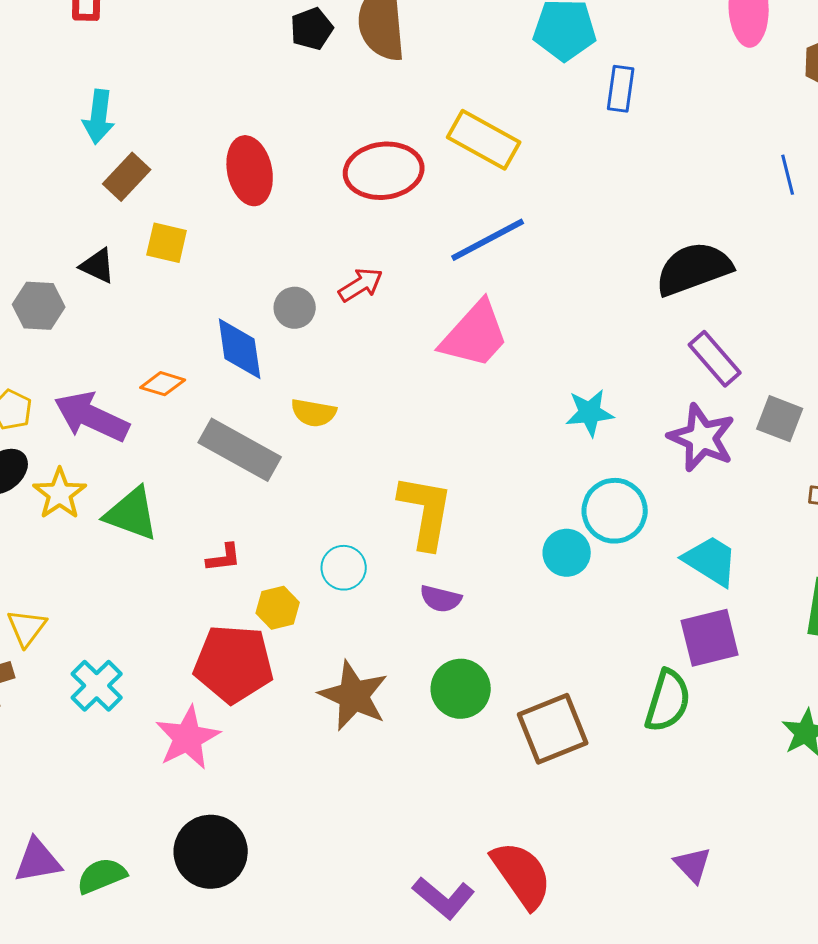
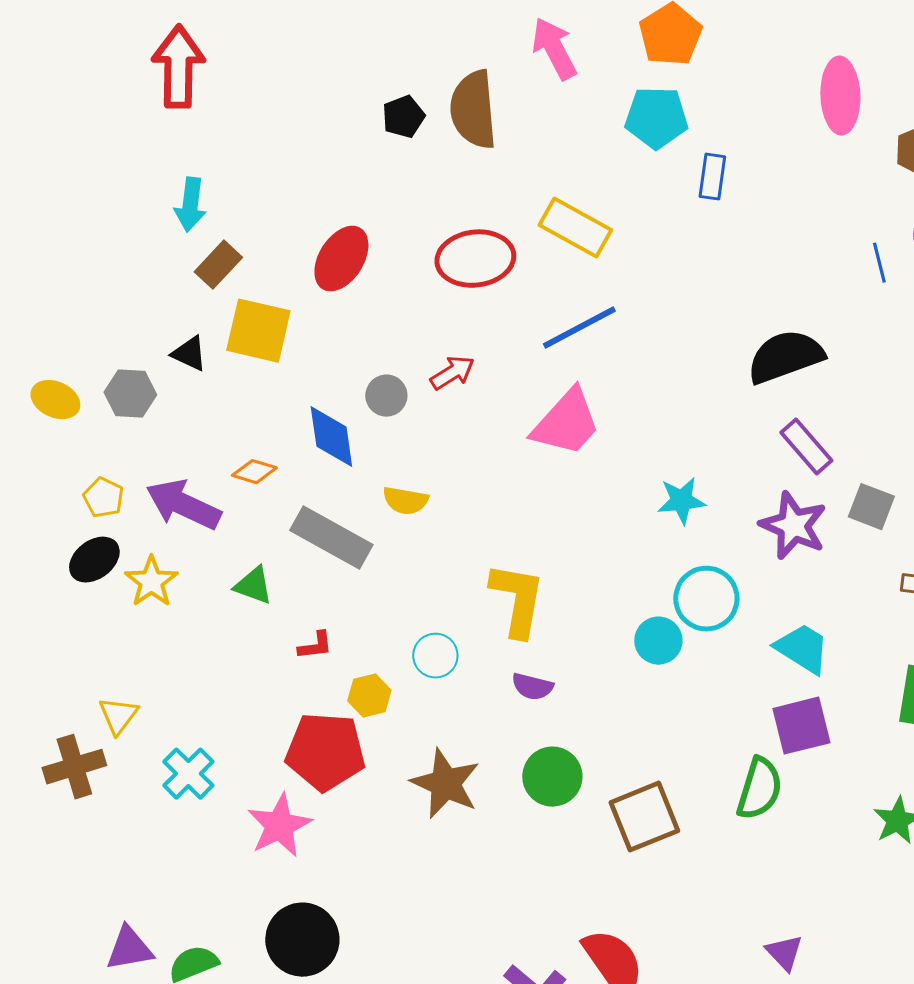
red ellipse: (250, 171) -> (341, 259), turned 44
yellow square: (167, 243) -> (258, 331), size x1.6
green triangle: (132, 514) -> (253, 586), moved, size x0.7

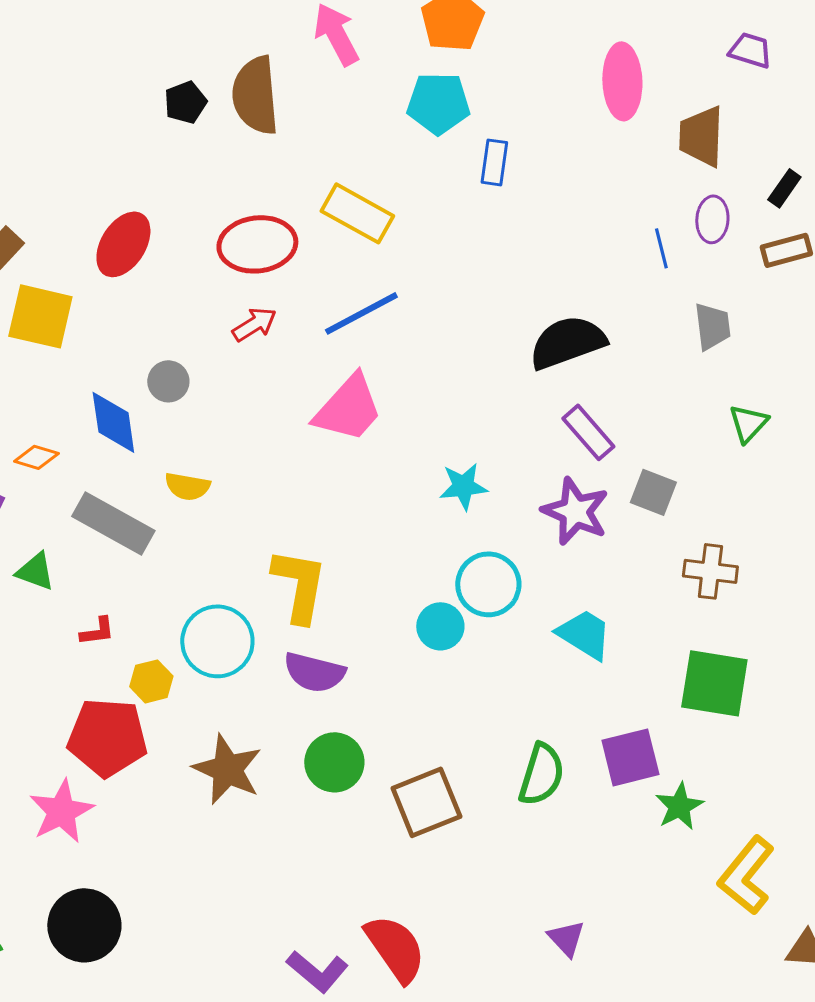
red arrow: (452, 373) -> (254, 324), moved
cyan circle: (435, 656) -> (217, 641), size x1.6
purple semicircle: (532, 687) -> (314, 672), size x1.5
purple square: (801, 726) -> (630, 757), moved

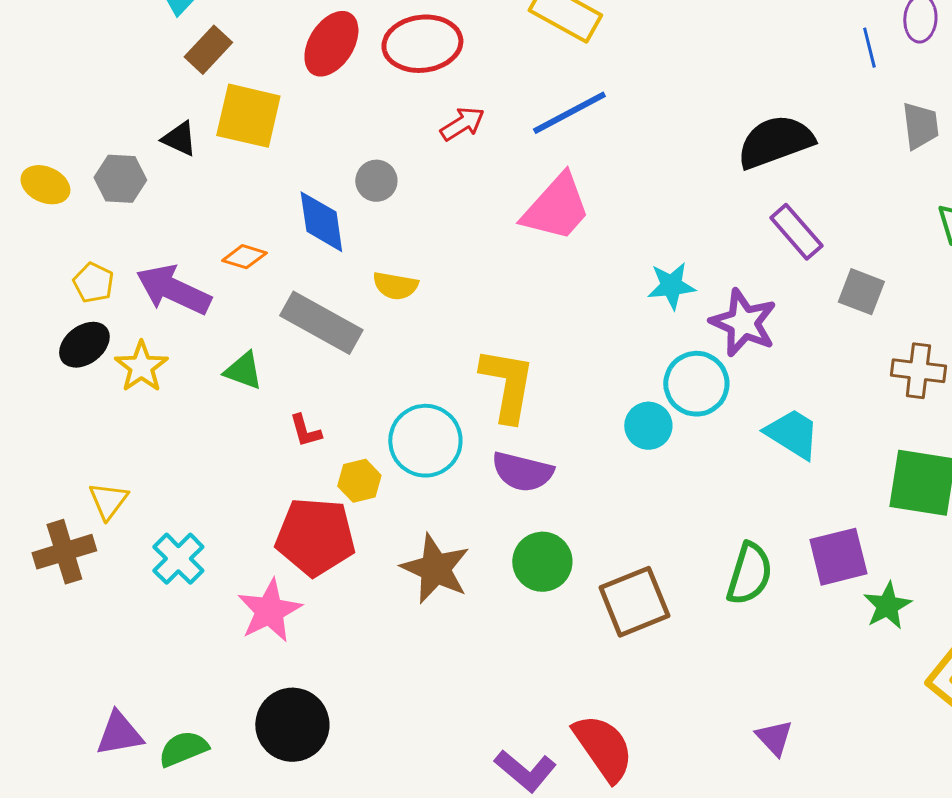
red ellipse: (257, 244) -> (422, 44), moved
purple star: (575, 511) -> (743, 323), moved
red L-shape: (97, 631) -> (305, 431), turned 81

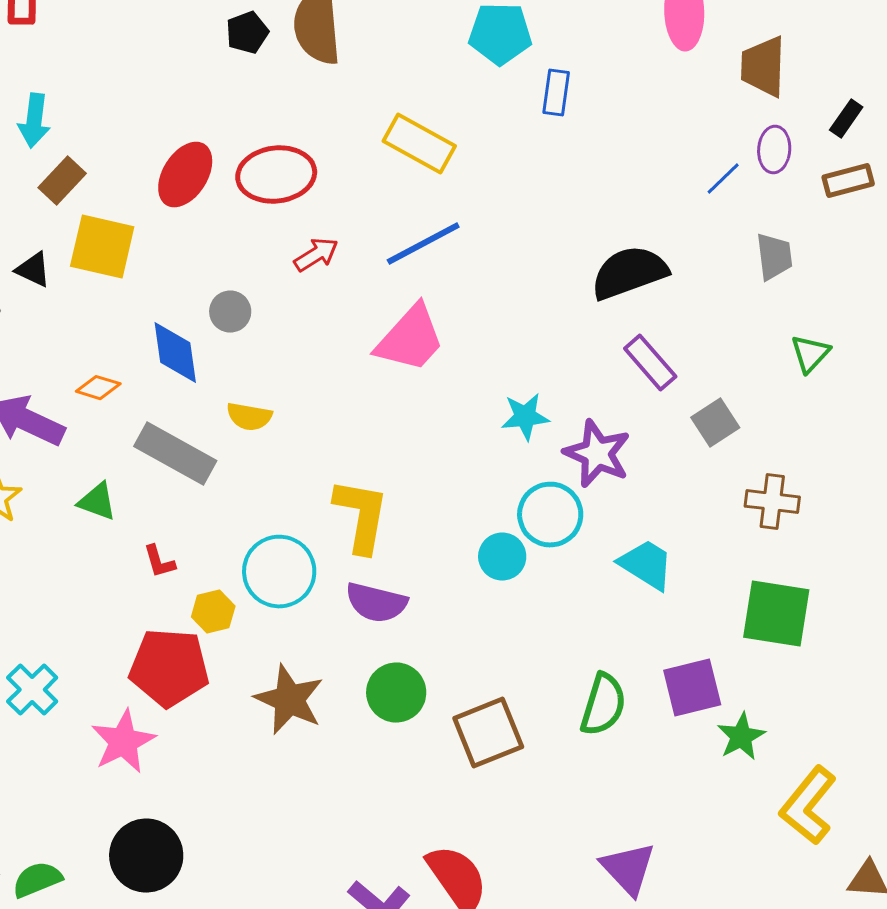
blue line: (869, 48) -> (723, 179), turned 60
gray square: (861, 292) -> (715, 423), turned 36
purple triangle: (774, 738) -> (628, 869), size x1.5

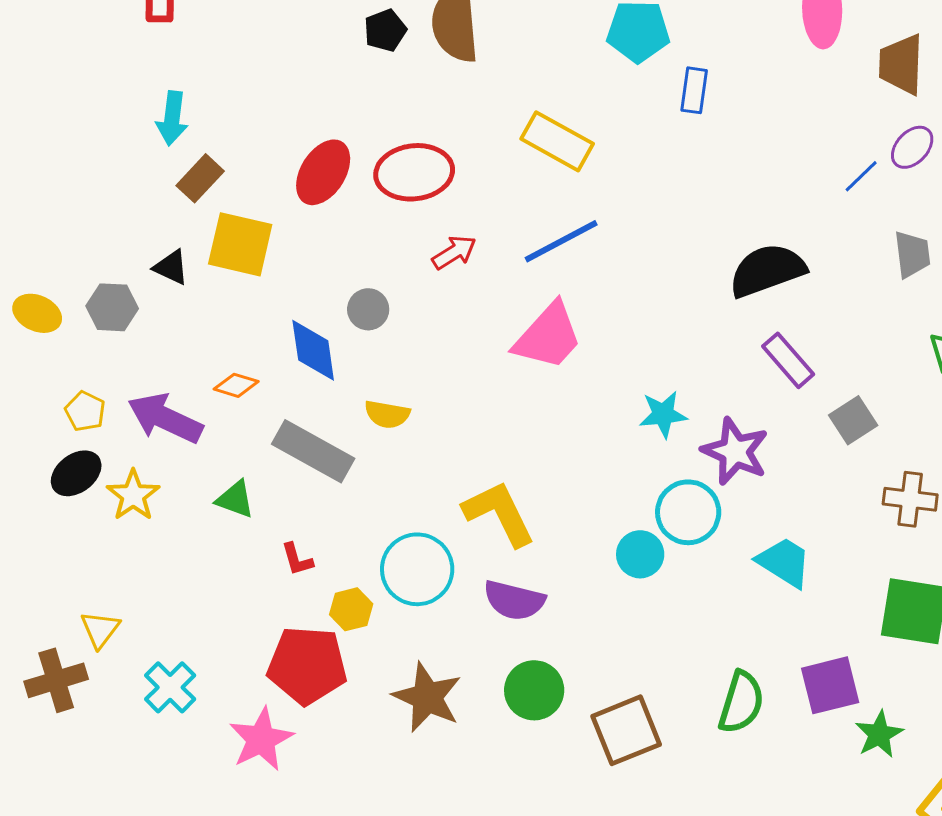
purple ellipse: (774, 150) -> (912, 147), turned 39
yellow L-shape: (361, 516) -> (499, 513), turned -36

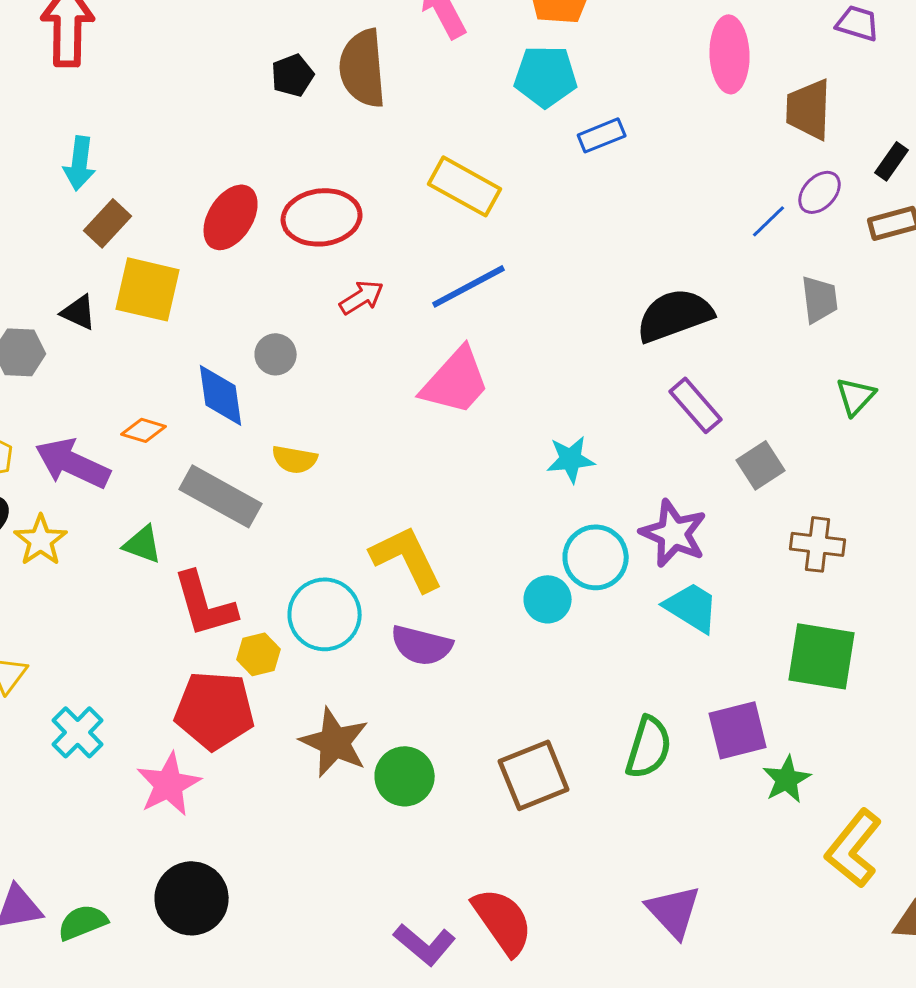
blue rectangle: (694, 90) -> (602, 135), turned 60
purple star: (735, 451) -> (674, 533), moved
red L-shape: (297, 559) -> (205, 604), size x2.0
green circle: (534, 690) -> (405, 776), moved

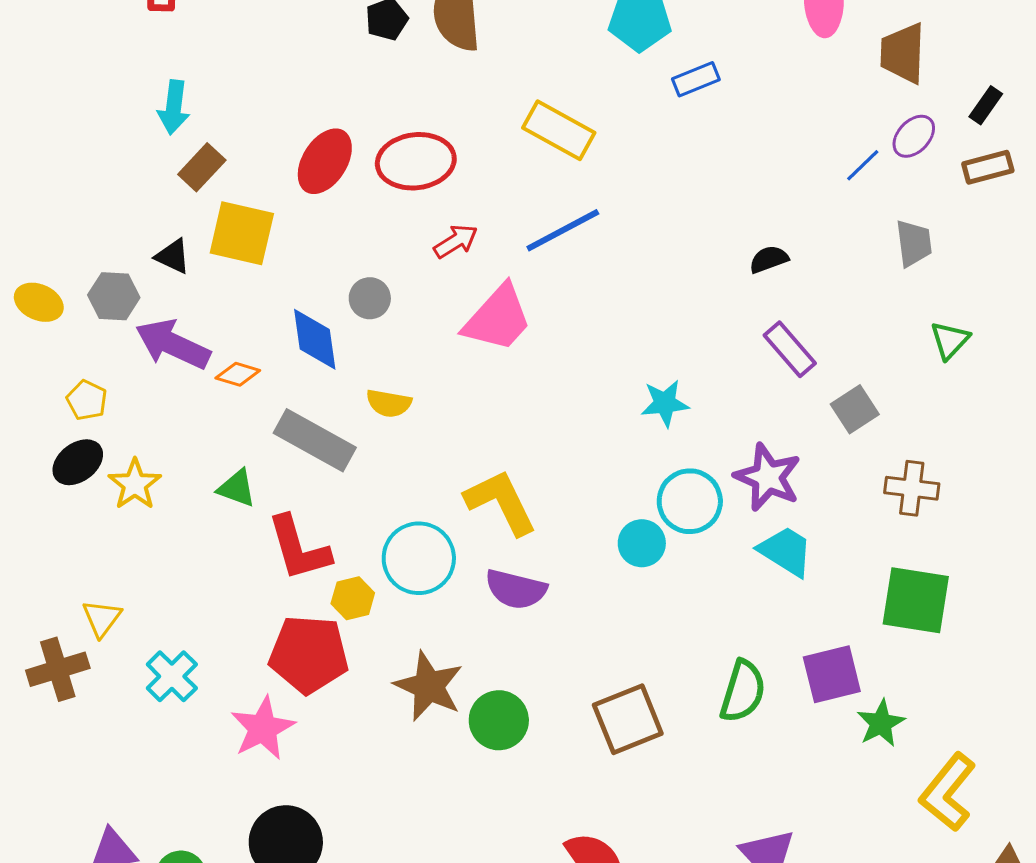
black semicircle: (675, 315) -> (769, 259), size x0.5
pink trapezoid: (456, 381) -> (498, 318), moved
purple arrow: (73, 463) -> (173, 344), moved

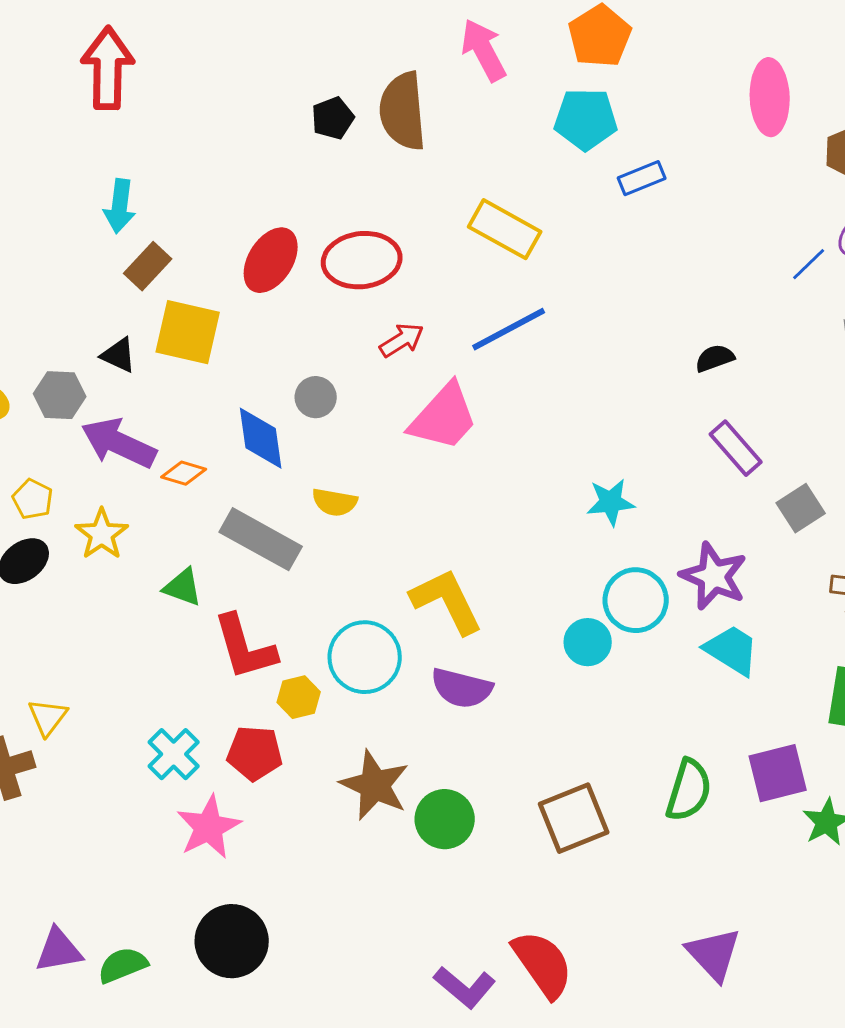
yellow star: (135, 484) -> (102, 534), moved
red pentagon: (309, 654) -> (255, 753), size x0.7
cyan cross: (172, 676) -> (174, 754), moved

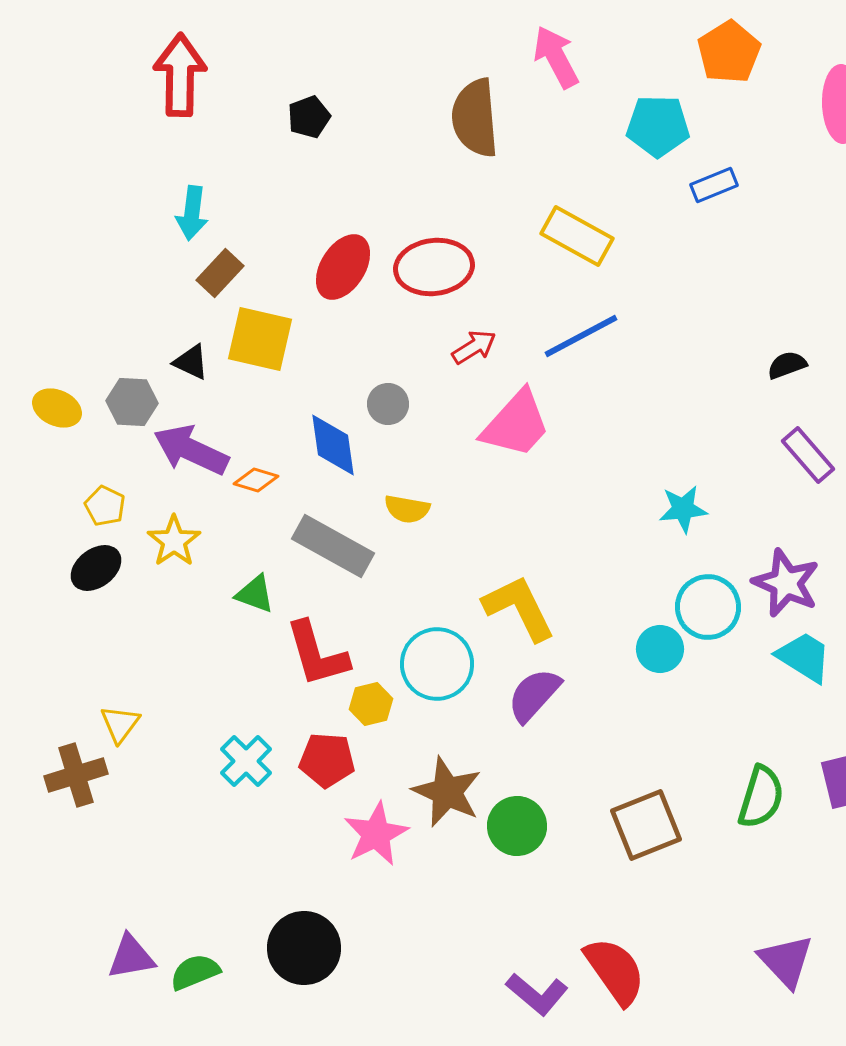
orange pentagon: (600, 36) -> (729, 52), moved
black pentagon: (333, 118) -> (309, 117), moved
purple semicircle: (462, 688) -> (534, 695), turned 118
pink star: (209, 827) -> (376, 834), moved

